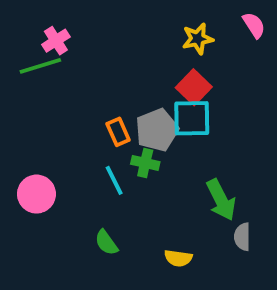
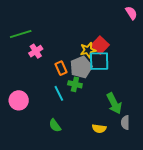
yellow star: (198, 39) -> (88, 50), moved
pink cross: (56, 41) -> (36, 51), moved
yellow semicircle: (178, 258) -> (99, 129), moved

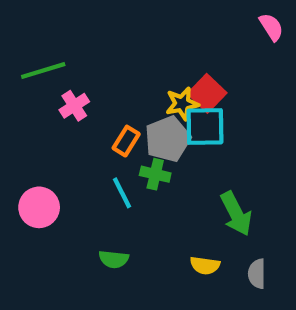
orange rectangle: (61, 68) -> (126, 141), turned 56
gray semicircle: (125, 123) -> (257, 274), moved
green semicircle: (55, 126) -> (114, 259), turned -48

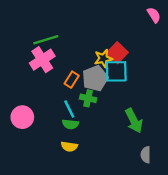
green line: (43, 70) -> (46, 40), moved
pink cross: (74, 106) -> (42, 60), size x1.5
green semicircle: (114, 259) -> (70, 124), moved
yellow semicircle: (205, 265) -> (69, 146), moved

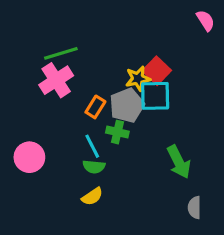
yellow semicircle: (69, 146) -> (92, 197), turned -42

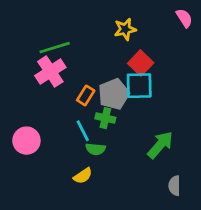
yellow star: (138, 79) -> (125, 29), moved
green arrow: (179, 162) -> (160, 145), turned -112
green semicircle: (94, 167) -> (96, 149), moved

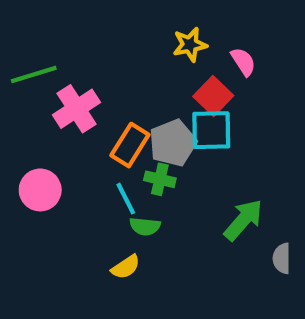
pink semicircle: (184, 18) -> (243, 62), moved
green line: (55, 48) -> (34, 74), moved
orange rectangle: (86, 95) -> (130, 145), size x1.4
pink circle: (26, 141) -> (40, 190), moved
gray semicircle: (174, 186) -> (282, 258), moved

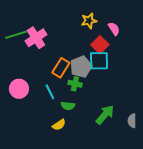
pink cross: (77, 109) -> (36, 38), moved
cyan line: (126, 199) -> (50, 92), moved
green arrow: (243, 220) -> (105, 115), moved

